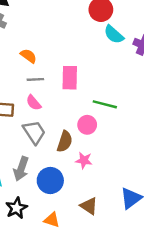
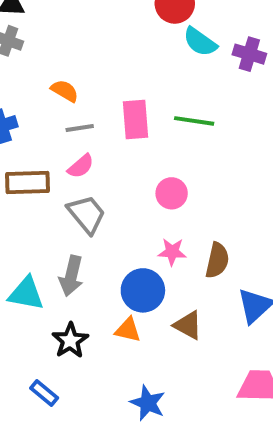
pink semicircle: (34, 103) -> (81, 166), turned -84
green line: (105, 104) -> (194, 121), moved
brown semicircle: (65, 141) -> (217, 260), moved
blue circle: (50, 180) -> (143, 290), moved
orange triangle: (52, 220) -> (128, 330), moved

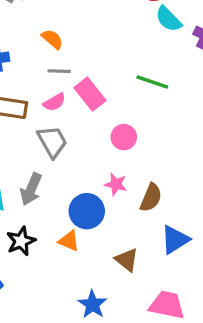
pink rectangle: (136, 120) -> (90, 94), moved, turned -44
brown triangle: (188, 325) -> (127, 260), moved
blue star: (148, 403) -> (93, 304), moved

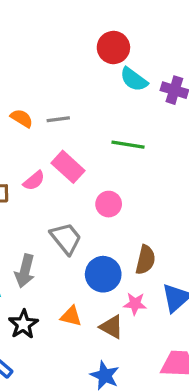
gray line: (59, 71) -> (58, 119), moved
gray trapezoid: (52, 142) -> (66, 238), moved
pink star: (116, 184) -> (135, 304), moved
blue circle: (87, 211) -> (103, 274), moved
brown triangle: (127, 260) -> (112, 327), moved

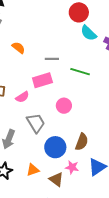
gray line: (58, 119) -> (52, 59), moved
pink rectangle: (68, 167) -> (42, 80), turned -66
pink semicircle: (34, 181) -> (22, 97), moved
orange triangle: (71, 316) -> (33, 170), turned -40

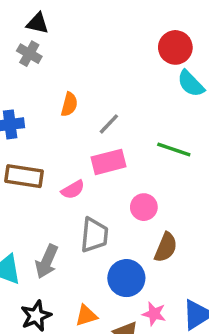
orange semicircle: (18, 48) -> (69, 104), turned 64
gray line: (52, 59) -> (109, 124), moved, turned -48
gray trapezoid: (36, 123) -> (94, 235), turned 35
brown semicircle: (82, 142) -> (166, 247), moved

